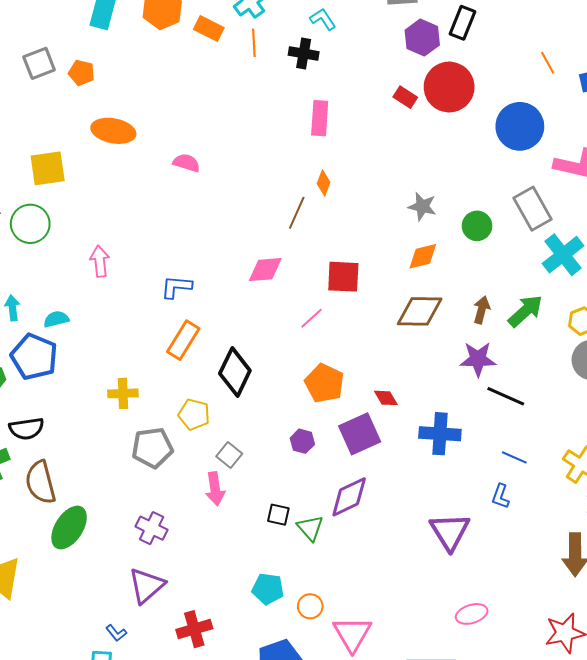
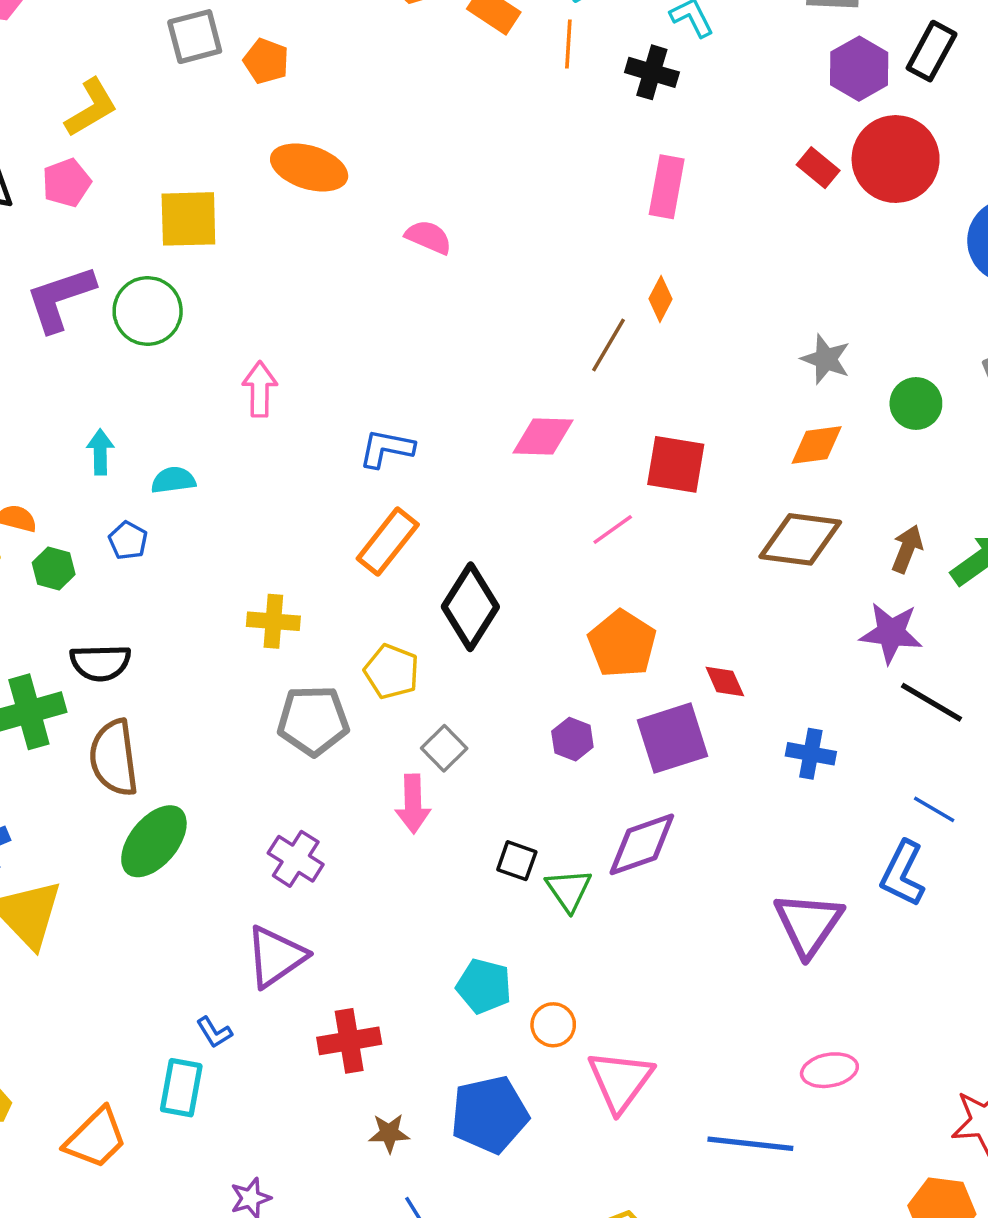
blue pentagon: (34, 357) -> (128, 540), size x0.5
blue cross: (440, 434) -> (811, 754), size x0.7
blue L-shape: (501, 496) -> (903, 874), size x1.5

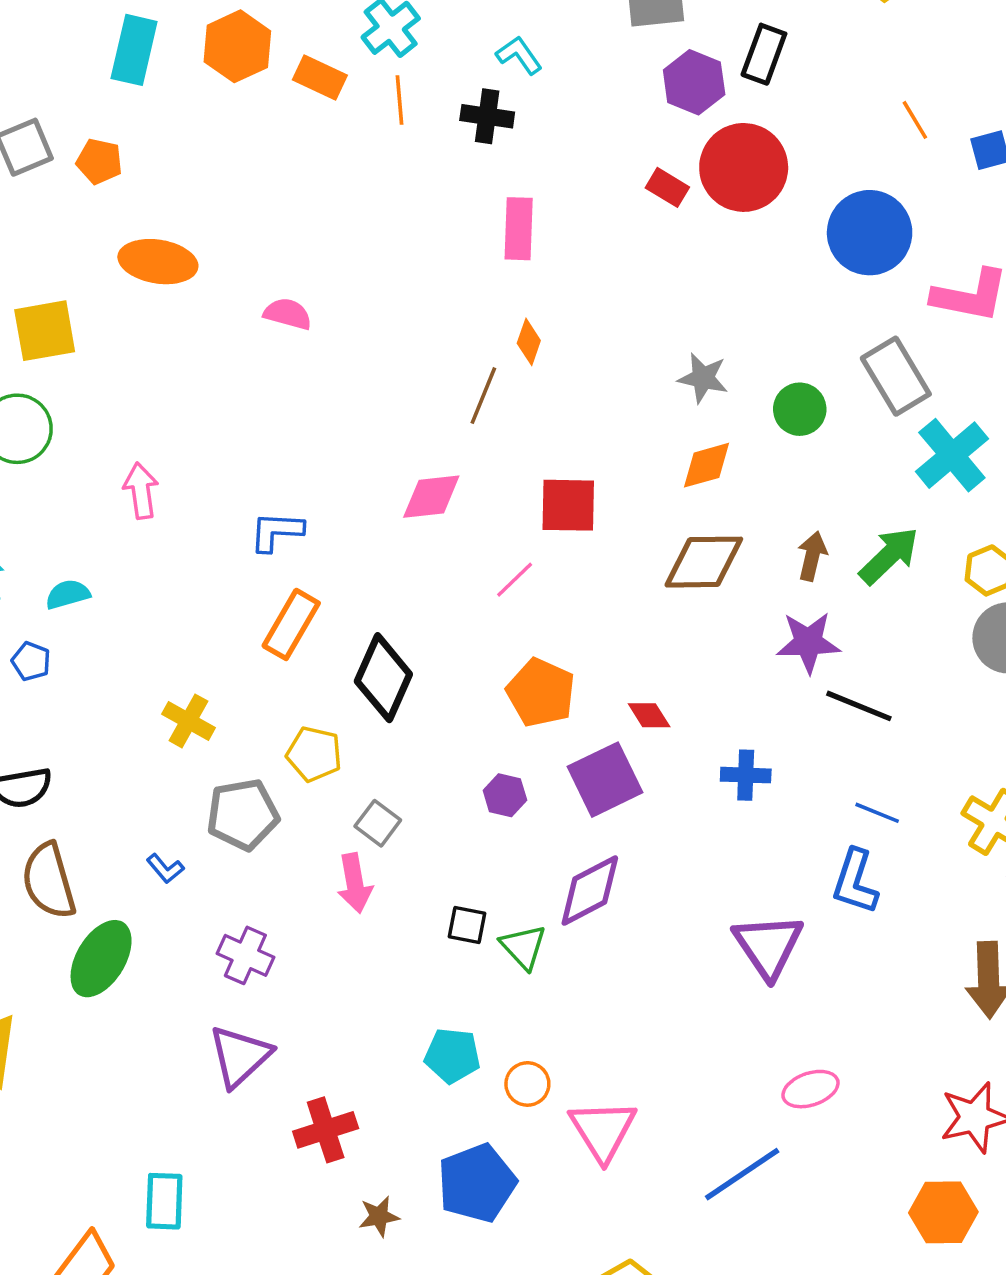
yellow cross: (273, 621) -> (188, 721), turned 33
blue L-shape: (214, 1032) -> (165, 869), moved
blue line: (750, 1144) -> (742, 1174), turned -32

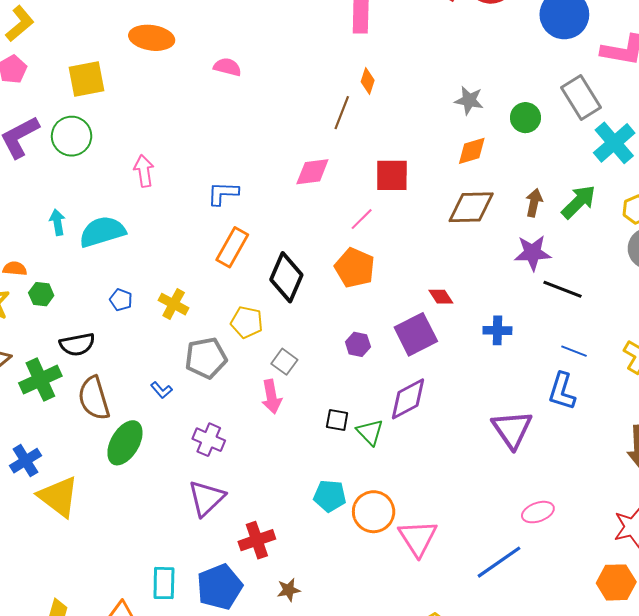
cyan semicircle: (68, 594) -> (102, 232), size x1.8
blue pentagon: (31, 661) -> (121, 300), moved
orange pentagon: (541, 693) -> (355, 268), moved
orange circle: (527, 1084) -> (374, 512), size x1.6
blue pentagon: (477, 1183) -> (220, 587), moved

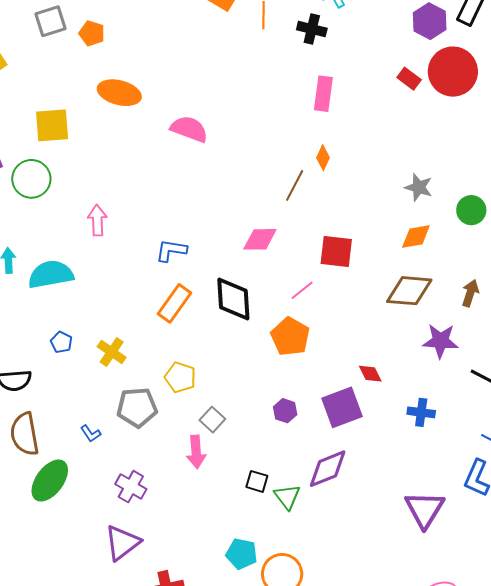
pink semicircle: (227, 67) -> (189, 129), size x1.4
purple star: (533, 253) -> (440, 341), moved
black diamond: (286, 277) -> (233, 299), moved, turned -33

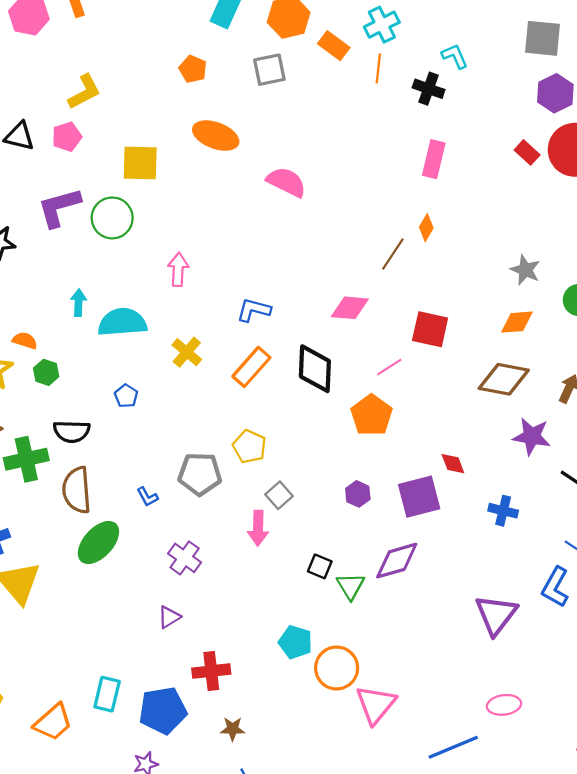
gray square: (51, 21) -> (269, 70), moved
yellow cross: (112, 352) -> (187, 352), moved
purple triangle: (122, 543) -> (169, 617), size x0.6

